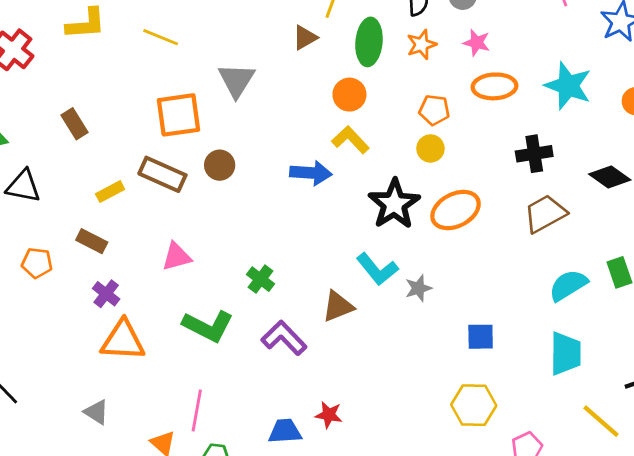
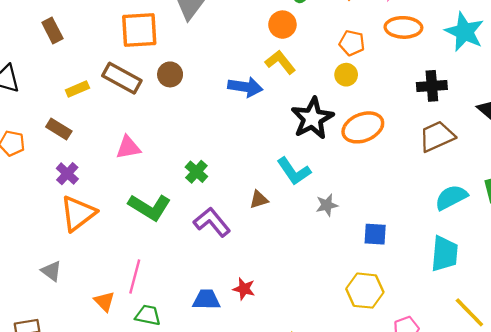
gray star: (418, 288) -> (327, 205), moved
brown triangle: (338, 306) -> (259, 200), size x0.7
orange triangle: (123, 340) -> (78, 213), turned -45

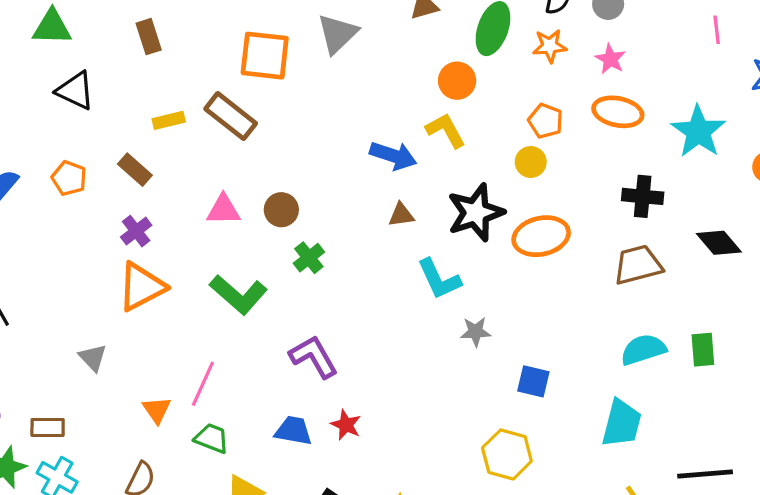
brown circle: (170, 74) -> (281, 210), moved
brown triangle: (259, 200) -> (401, 215), moved
purple L-shape: (212, 222) -> (314, 357), moved

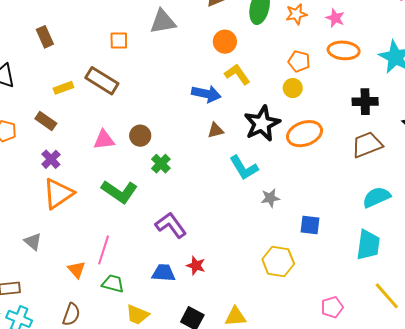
gray triangle: (338, 34) -> (163, 22), turned 40
orange square: (265, 56) -> (119, 40), size x0.6
orange circle: (457, 81) -> (225, 42), moved
yellow hexagon: (507, 454) -> (278, 262), moved

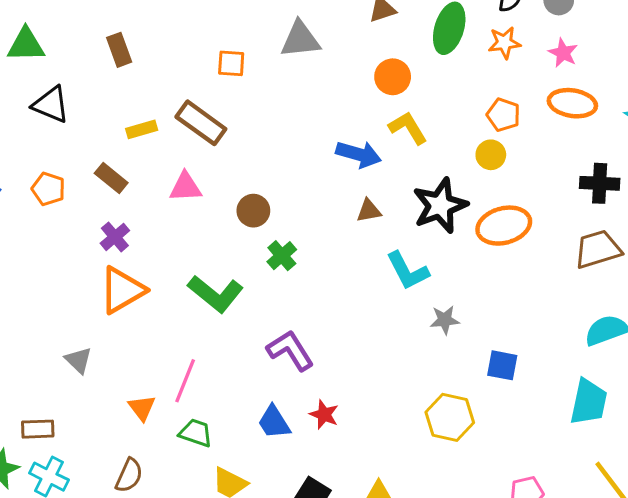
pink triangle: (104, 140) -> (186, 187), moved
blue trapezoid: (164, 273) -> (274, 422), turned -130

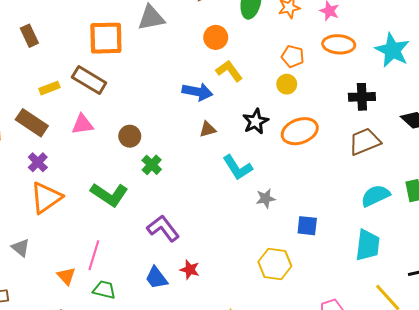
orange square: (231, 63) -> (106, 38), size x1.8
brown rectangle: (111, 178) -> (32, 123), size x1.4
black star: (440, 206) -> (256, 121), size x0.7

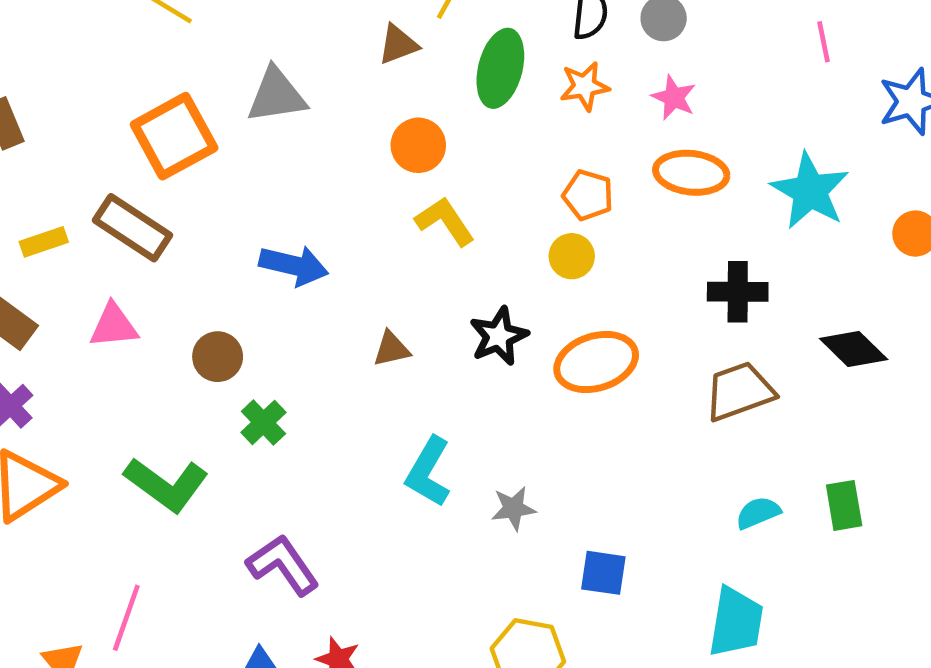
orange square: (106, 38) -> (174, 136), turned -30
blue arrow: (197, 92) -> (294, 265), moved
cyan L-shape: (238, 168) -> (428, 472), moved, turned 60
cyan semicircle: (375, 196) -> (758, 513), size x0.7

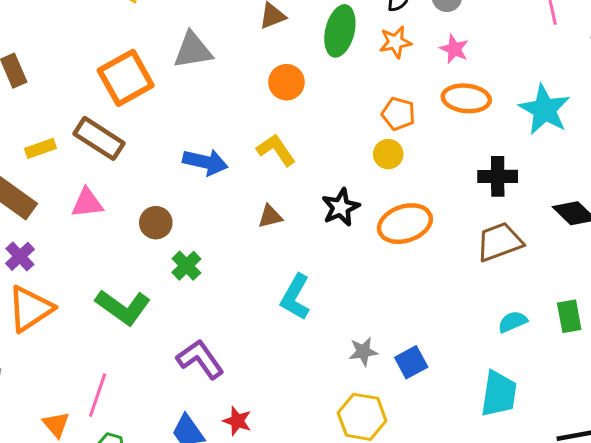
yellow L-shape: (445, 221) -> (276, 150), moved
gray star: (513, 508) -> (363, 352), moved
blue square: (603, 573) -> (411, 362), turned -36

